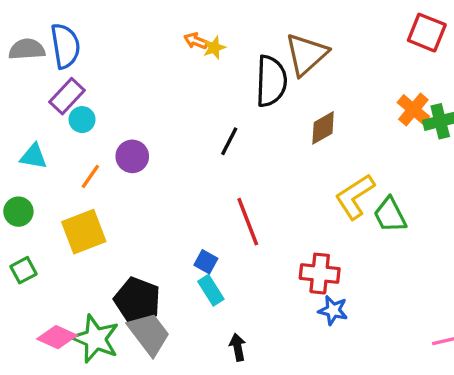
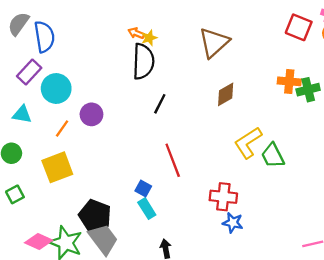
gray semicircle: (27, 49) -> (19, 24), moved, turned -50
black semicircle: (271, 81) -> (143, 61), moved
purple rectangle: (67, 96) -> (29, 72), moved
orange cross: (413, 110) -> (289, 81), turned -35
cyan circle: (82, 120) -> (56, 88), size x1.6

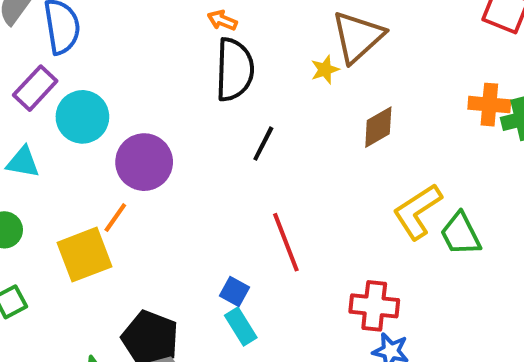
yellow star: (149, 38) -> (325, 70), moved
purple circle: (91, 114) -> (144, 162), size x1.4
orange line: (62, 129) -> (115, 218), moved

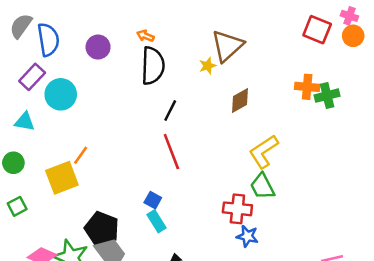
purple circle: (144, 162) -> (98, 47), moved, size x0.7
green trapezoid: (461, 234) -> (262, 186), moved
red line: (286, 242) -> (171, 152), moved

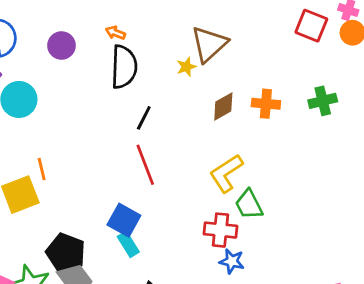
orange cross: (307, 87) -> (266, 104), moved
yellow L-shape: (264, 152) -> (226, 173), moved
orange line: (81, 155) -> (42, 169), turned -48
blue square: (153, 200) -> (124, 220), size x1.6

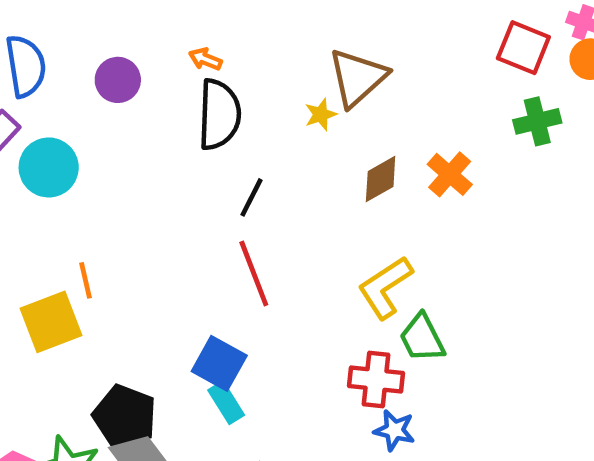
green cross: (323, 101) -> (537, 121), moved
orange cross: (266, 104) -> (450, 174), turned 36

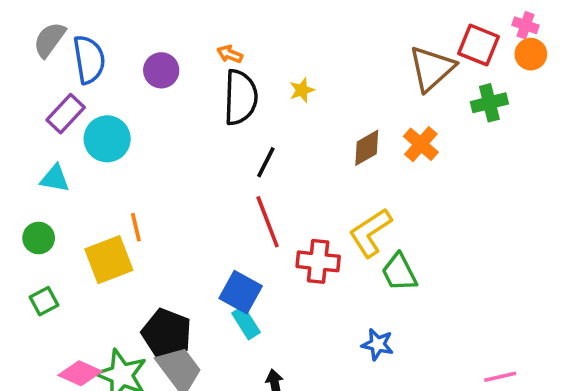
brown triangle: (358, 78) -> (432, 69), moved
yellow star: (321, 114) -> (302, 90), moved
red cross: (376, 380) -> (318, 261), moved

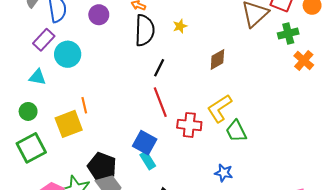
orange cross: (421, 144) -> (304, 60), moved
green square: (44, 301) -> (31, 148), size x1.8

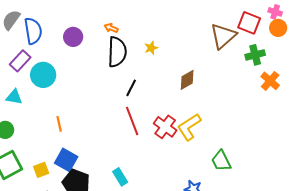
yellow square: (69, 124) -> (41, 170), moved, size x0.6
red cross: (189, 125) -> (165, 127), moved, turned 30
green trapezoid: (236, 131) -> (221, 161), moved
blue square: (145, 143) -> (66, 160), moved

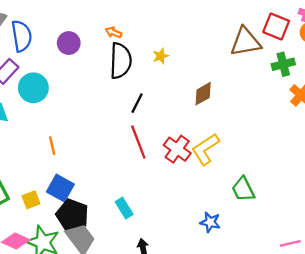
brown triangle: (223, 36) -> (246, 42), turned 32

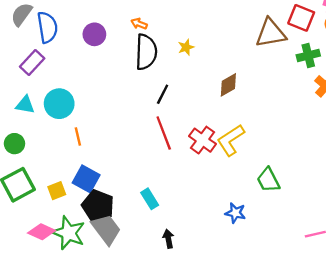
cyan circle: (33, 88) -> (59, 104), moved

